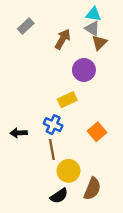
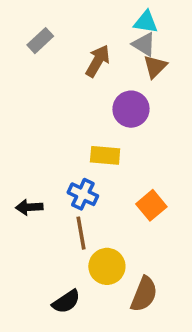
yellow rectangle: (67, 100) -> (105, 155), turned 30
black semicircle: (59, 196) -> (66, 302), moved

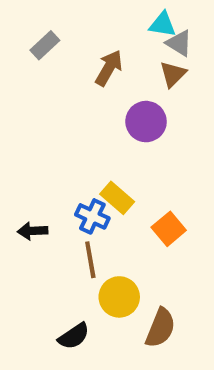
gray triangle: (144, 44) -> (179, 43), moved
yellow rectangle: (105, 155) -> (117, 198), moved, turned 36

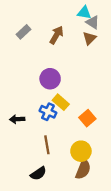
gray rectangle: (45, 45) -> (23, 32), moved
purple circle: (146, 122) -> (50, 79), moved
brown line: (90, 260) -> (47, 145), moved
yellow circle: (119, 297) -> (81, 151), moved

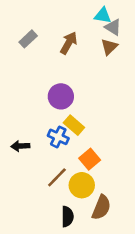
orange square: (87, 118) -> (90, 159), moved
brown line: (47, 145) -> (57, 177), turned 54
yellow circle: (81, 151) -> (82, 185), moved
black semicircle: (38, 174) -> (67, 217), moved, turned -56

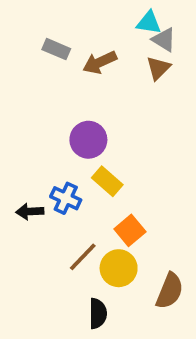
gray rectangle: (28, 39) -> (56, 49), moved, turned 66
brown arrow: (69, 43) -> (100, 62), turned -145
blue cross: (58, 137) -> (66, 198), moved
brown semicircle: (101, 207) -> (170, 291), moved

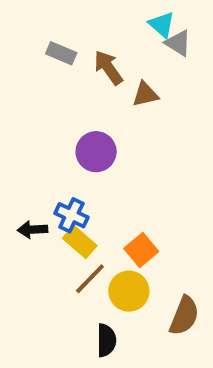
cyan triangle: (149, 23) -> (162, 25), turned 32
brown arrow: (100, 62) -> (108, 68), turned 80
brown triangle: (158, 68) -> (145, 94), moved, turned 32
yellow rectangle: (107, 181) -> (80, 242), moved

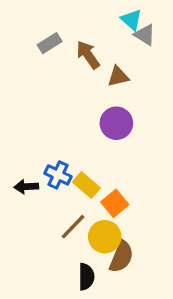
gray rectangle: (61, 53) -> (50, 43), turned -55
purple circle: (96, 152) -> (116, 123), moved
yellow rectangle: (80, 242) -> (86, 185), moved
brown semicircle: (184, 316) -> (121, 257), moved

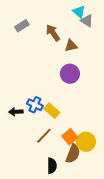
gray rectangle: (50, 43) -> (22, 26), moved
orange square: (115, 203) -> (70, 137), moved
yellow circle: (105, 237) -> (86, 142), moved

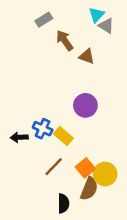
cyan triangle: (79, 12) -> (96, 15), turned 32
gray rectangle: (22, 26) -> (44, 20), moved
brown triangle: (71, 46) -> (87, 56), turned 32
purple circle: (70, 74) -> (85, 105), moved

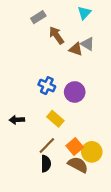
gray triangle: (106, 26) -> (87, 44), moved
blue cross: (43, 129) -> (47, 86), moved
brown semicircle: (89, 189) -> (78, 165), turned -84
black semicircle: (63, 203) -> (46, 164), moved

